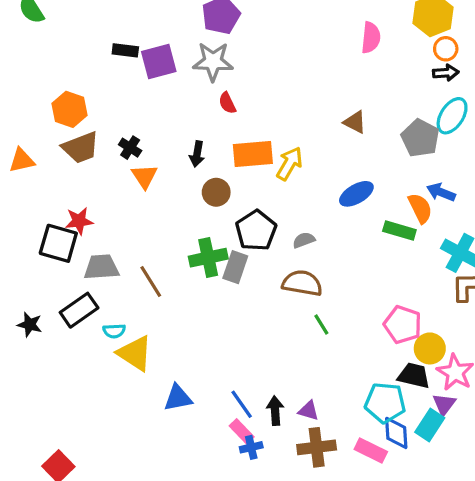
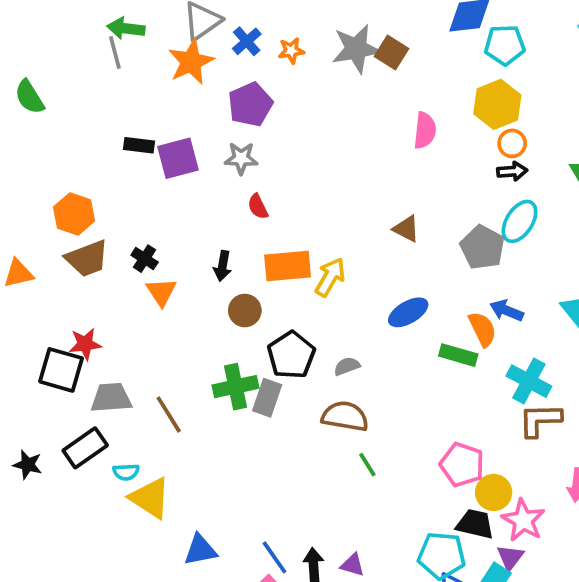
gray star: (213, 62) -> (241, 158), size x0.7

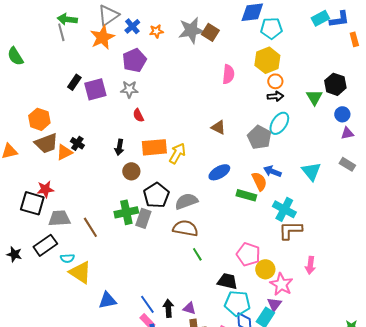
black rectangle: (139, 145) -> (74, 82), turned -63
orange triangle: (161, 292) -> (64, 152), moved, turned 36
gray semicircle: (347, 366) -> (186, 201), size x1.6
black trapezoid: (475, 524) -> (227, 281), moved

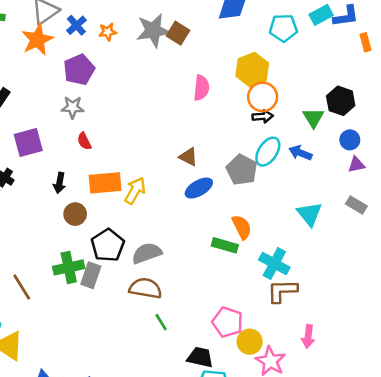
cyan pentagon: (271, 28) -> (283, 28), moved
orange circle: (275, 81) -> (263, 97), size x1.5
purple square: (95, 89) -> (28, 142), moved
blue arrow: (272, 171) -> (300, 153), moved
blue ellipse: (219, 172) -> (199, 188), moved

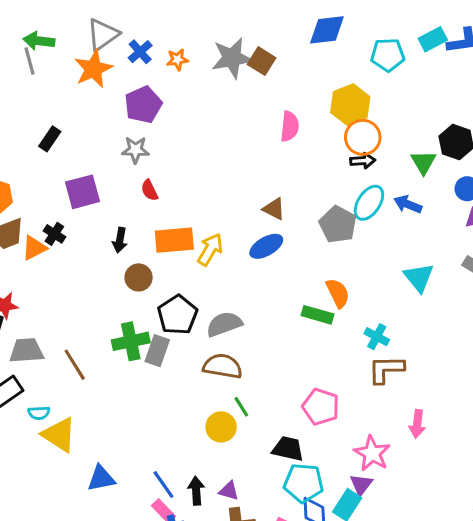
blue ellipse: (199, 188) -> (266, 246), moved
cyan cross: (274, 264) -> (377, 337), size x0.7
yellow circle: (250, 342) -> (221, 427), moved

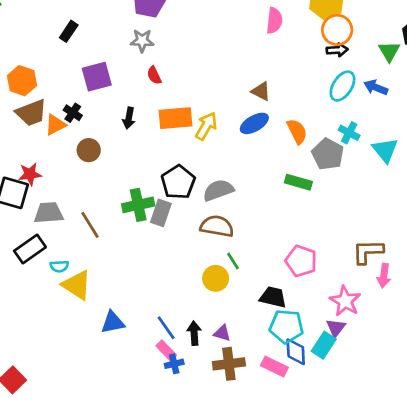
gray pentagon: (338, 225) -> (328, 154), moved
brown circle: (139, 277) -> (89, 150), moved
orange semicircle: (338, 293) -> (297, 131), moved
cyan cross: (377, 337) -> (349, 133), moved
brown L-shape: (386, 369) -> (368, 252), moved

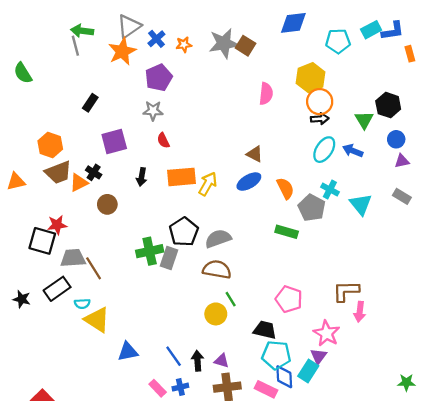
brown line: (90, 225) -> (94, 268), moved
pink rectangle: (166, 350) -> (158, 388), moved

